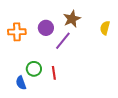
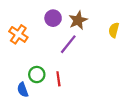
purple circle: (46, 28) -> (53, 18), moved
orange cross: (17, 32) -> (18, 34), turned 36

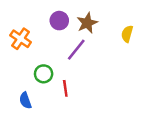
green circle: (37, 75) -> (44, 74), moved

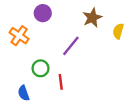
purple circle: (59, 21) -> (43, 13), moved
brown star: (87, 23) -> (92, 18), moved

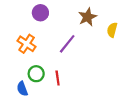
orange cross: (19, 36) -> (27, 44), moved
green circle: (40, 68) -> (36, 74), moved

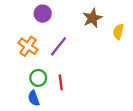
purple line: (67, 44) -> (58, 46), moved
blue semicircle: (22, 89) -> (34, 98), moved

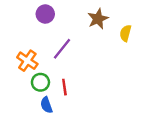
orange cross: (28, 46) -> (27, 61), moved
blue semicircle: (34, 98) -> (46, 105), moved

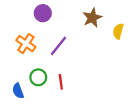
orange cross: (27, 61) -> (26, 44), moved
blue semicircle: (46, 105) -> (18, 91), moved

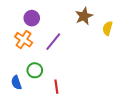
purple circle: (43, 13) -> (32, 18), moved
red line: (61, 82) -> (56, 87), moved

